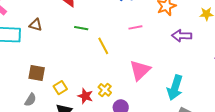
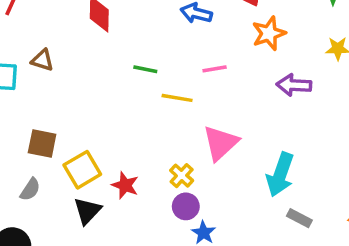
green line: (81, 28) -> (145, 69), moved
yellow line: (103, 46) -> (177, 98), moved, turned -54
yellow square: (60, 88) -> (82, 170), size x1.5
yellow cross: (105, 90) -> (182, 176), moved

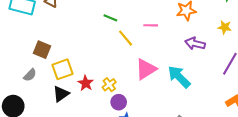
yellow line: (177, 98) -> (126, 38), turned 30
cyan arrow: (280, 175) -> (179, 77), moved, turned 105
yellow cross: (182, 176) -> (109, 85), moved

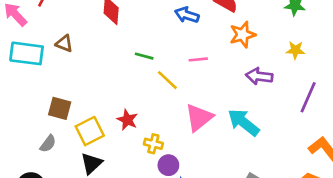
red star: (86, 83) -> (127, 120), moved
yellow cross: (109, 85) -> (153, 144), turned -32

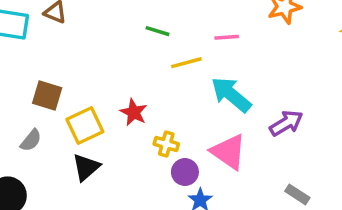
purple arrow: (259, 76) -> (286, 123), moved, turned 140
yellow line: (167, 80) -> (186, 63), turned -60
pink triangle: (199, 118) -> (229, 152), moved, turned -48
cyan arrow: (244, 122) -> (231, 95), moved

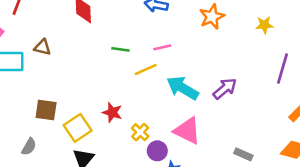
pink line: (227, 37) -> (162, 47), moved
purple arrow: (286, 123) -> (225, 89), moved
gray semicircle: (31, 140) -> (29, 147), moved
yellow cross: (166, 144) -> (140, 132), turned 36

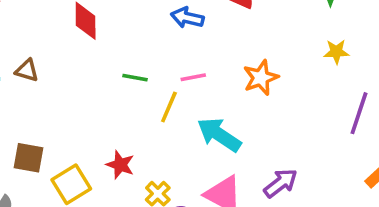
orange star: (212, 17) -> (261, 78), moved
yellow line: (146, 69) -> (169, 107), turned -45
purple arrow: (225, 89) -> (281, 183), moved

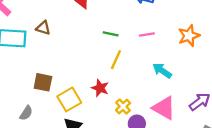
yellow line: (169, 107) -> (116, 60), moved
cyan arrow: (219, 135) -> (162, 71), size x0.7

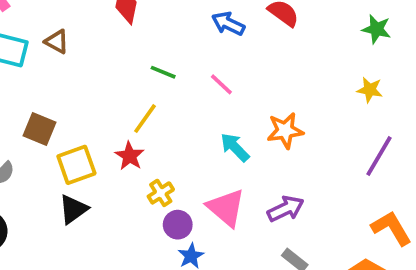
pink line: (147, 34) -> (221, 84), turned 42
orange star: (189, 36) -> (285, 131), moved
yellow line: (116, 60) -> (145, 119), moved

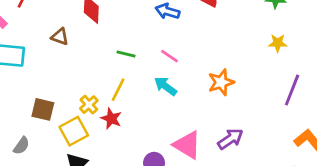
brown triangle: (57, 42) -> (60, 37), moved
cyan arrow: (235, 147) -> (165, 86), moved
yellow cross: (161, 193) -> (89, 105), moved

